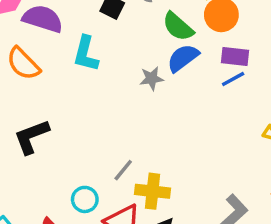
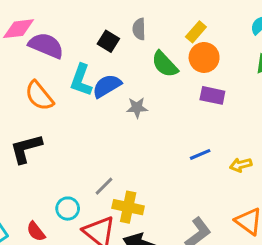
blue semicircle: (183, 58) -> (107, 86), moved
orange semicircle: (23, 64) -> (39, 96), moved
blue line: (233, 79) -> (200, 154), moved

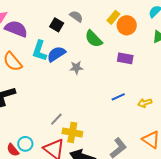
gray semicircle: (139, 29) -> (76, 16), turned 128
orange circle: (204, 57) -> (127, 25), moved
cyan circle: (68, 209) -> (25, 144), moved

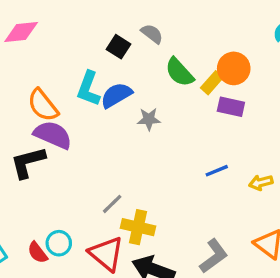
yellow rectangle: (113, 17) -> (212, 83), moved
orange circle: (127, 25) -> (234, 68), moved
purple semicircle: (16, 29) -> (53, 135), moved

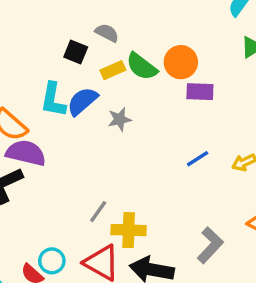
orange circle: (234, 68) -> (181, 62), moved
yellow rectangle: (212, 83) -> (113, 70), moved, turned 35

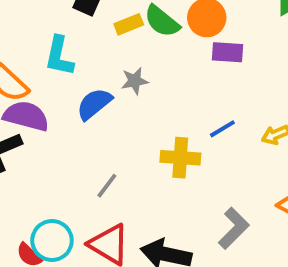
blue semicircle: (82, 101) -> (94, 104), moved
yellow cross: (129, 230) -> (180, 158), moved
cyan circle: (52, 261) -> (52, 241), size x1.4

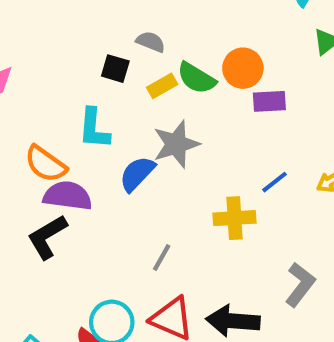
gray star: (135, 81) -> (176, 144), size x1.6

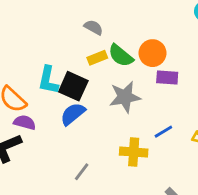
black square: (115, 69) -> (73, 86), moved, size x1.5
gray star: (176, 144) -> (125, 97), moved
purple semicircle: (68, 196) -> (25, 122), size x0.7

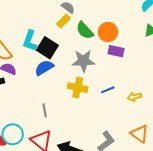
yellow rectangle: (97, 58) -> (63, 21), moved, turned -32
yellow cross: (134, 152) -> (78, 88), moved
gray line: (82, 172) -> (45, 110), turned -56

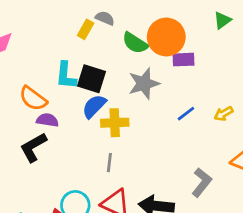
yellow rectangle: (63, 21) -> (86, 29), moved
orange circle: (108, 32) -> (166, 37), size x1.4
yellow cross: (78, 88) -> (115, 123), moved
gray line: (45, 110) -> (109, 163), turned 32

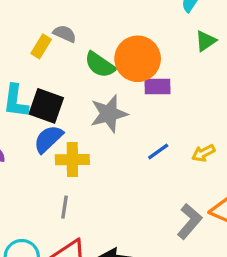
gray L-shape: (202, 182) -> (189, 221), moved

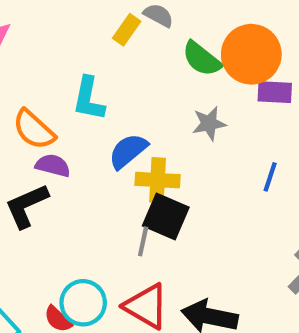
black square: (46, 106) -> (166, 216), moved
gray star: (109, 114) -> (209, 123), size x0.7
blue line: (158, 151) -> (270, 177), turned -40

